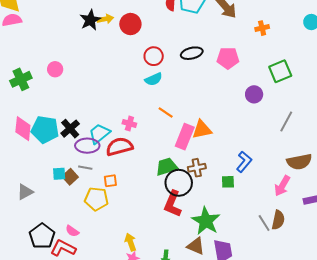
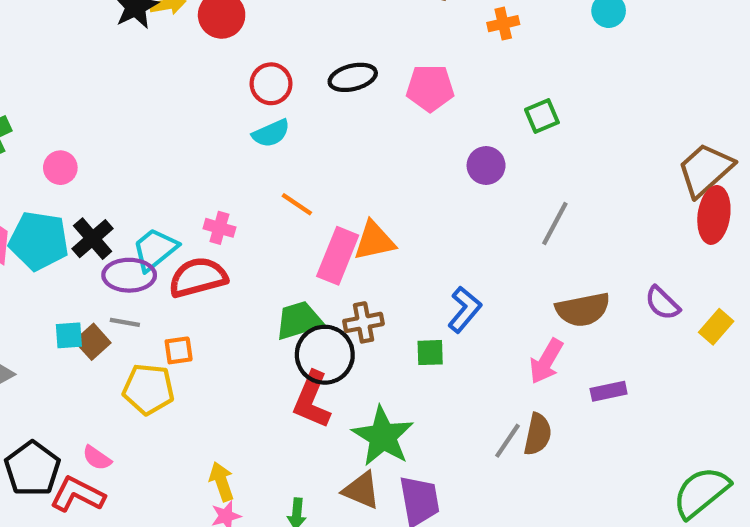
pink circle: (55, 69) -> (60, 168), moved
green square: (280, 71) -> (542, 116), size x0.7
gray line: (264, 223) -> (508, 441), turned 66

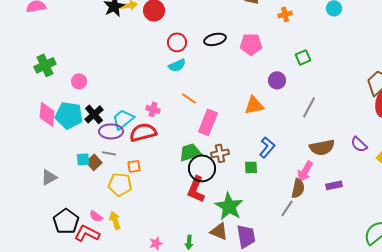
orange triangle: (374, 241) -> (254, 105), moved
brown semicircle: (538, 434) -> (298, 188), moved
yellow arrow: (222, 482) -> (115, 220), moved

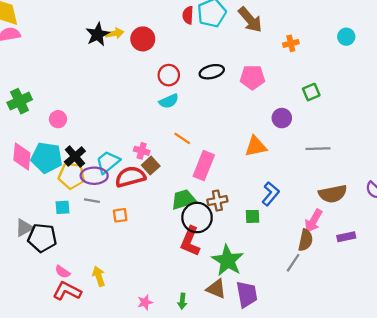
gray line: (309, 107) -> (318, 149), turned 60
brown square: (94, 162) -> (151, 166), moved
yellow pentagon: (120, 184) -> (72, 176), moved
pink semicircle: (96, 216) -> (63, 272), moved
black pentagon: (66, 221) -> (42, 238), moved, turned -30

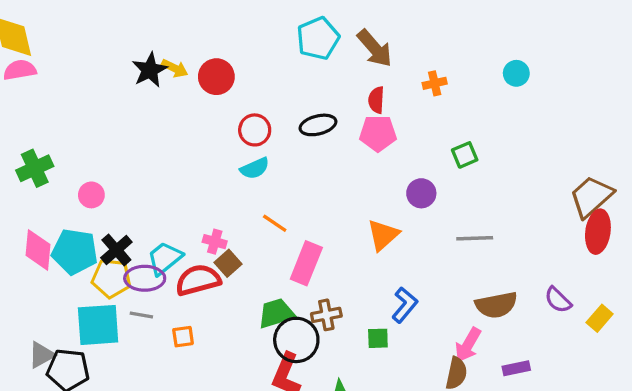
red semicircle: (188, 15) -> (376, 100), moved
yellow arrow: (115, 33) -> (175, 68), turned 36
orange triangle: (256, 146) -> (383, 235), turned -30
cyan square: (63, 207) -> (98, 325), size x2.0

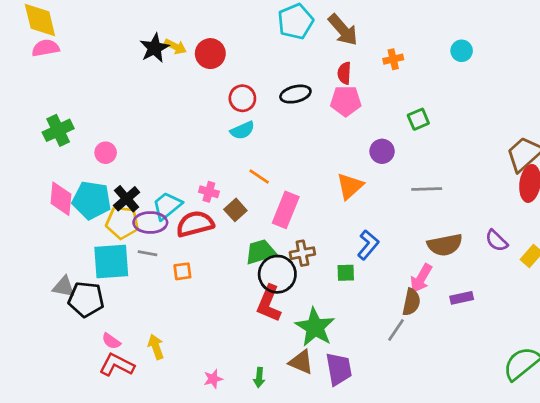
brown square: (228, 263) -> (235, 210), moved
gray triangle: (41, 355) -> (64, 287), turned 40

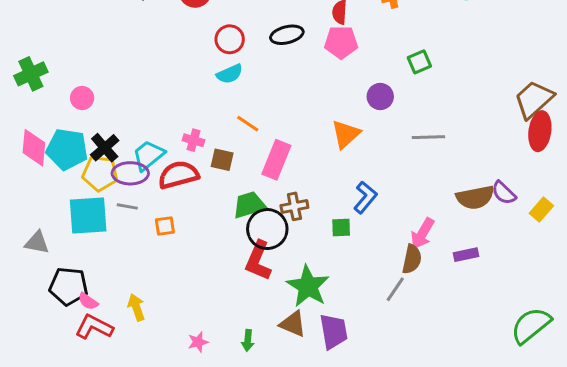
brown square: (235, 210) -> (222, 160), turned -35
brown semicircle: (445, 245) -> (475, 197), moved
black pentagon: (86, 299) -> (69, 286), moved

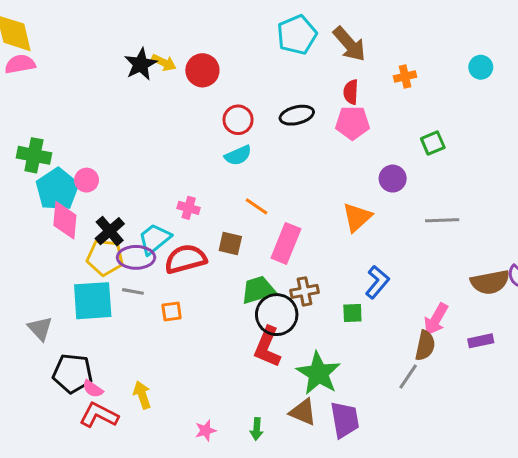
green cross: (31, 74) -> (34, 155), turned 36
pink cross: (194, 140) -> (189, 208), moved
pink diamond: (34, 148) -> (65, 220), moved
cyan pentagon: (67, 149) -> (57, 189), moved, turned 30
gray triangle: (37, 243) -> (40, 329), turned 36

